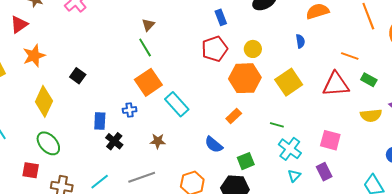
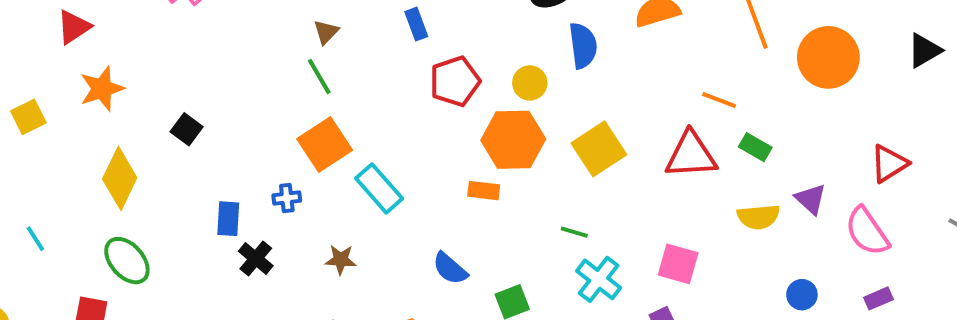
blue rectangle: (221, 17) -> (416, 24), moved
blue semicircle: (300, 41) -> (583, 46), moved, size x1.6
orange rectangle: (234, 116) -> (484, 191), moved, turned 49

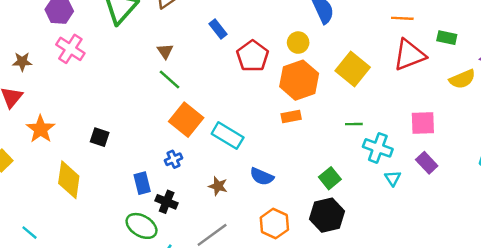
orange line: (719, 100) -> (402, 18), moved
brown star: (341, 260) -> (218, 186), turned 30
green ellipse: (127, 261) -> (142, 226), moved
blue semicircle: (450, 268) -> (262, 177), moved

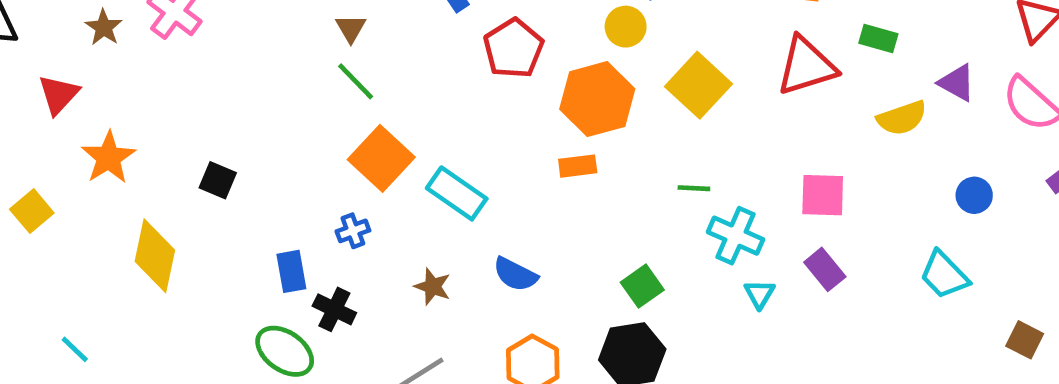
yellow circle: (298, 43) -> (626, 27), moved
brown star: (22, 62) -> (104, 27), moved, turned 30

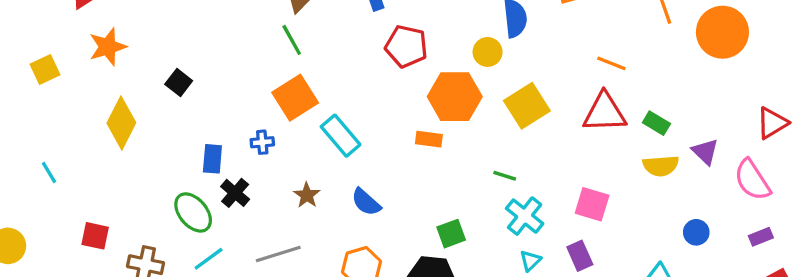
green rectangle: (878, 39) -> (656, 123), moved
red pentagon: (513, 48) -> (406, 46), turned 30

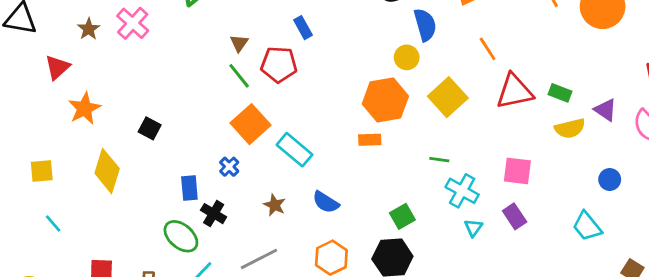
red pentagon: (406, 46) -> (279, 64), moved
orange line: (611, 63) -> (488, 49), moved, turned 45
yellow square: (45, 69) -> (42, 171), moved, turned 30
blue cross: (262, 142) -> (229, 167), turned -30

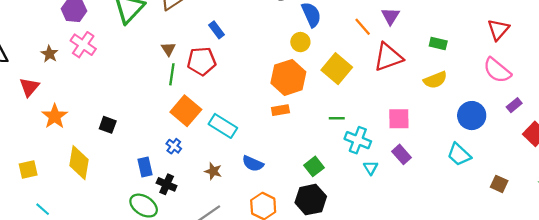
green line: (239, 76) -> (172, 74), turned 55
green rectangle: (560, 93) -> (438, 43), moved
purple triangle: (605, 110) -> (390, 16), moved, turned 36
blue circle: (610, 179) -> (472, 116), size x1.6

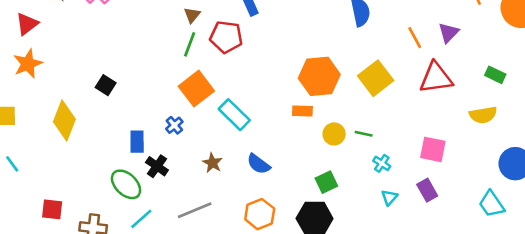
yellow circle: (300, 42) -> (334, 134), moved
orange star: (55, 116) -> (28, 64), moved
cyan cross: (358, 140) -> (382, 163), size x0.6

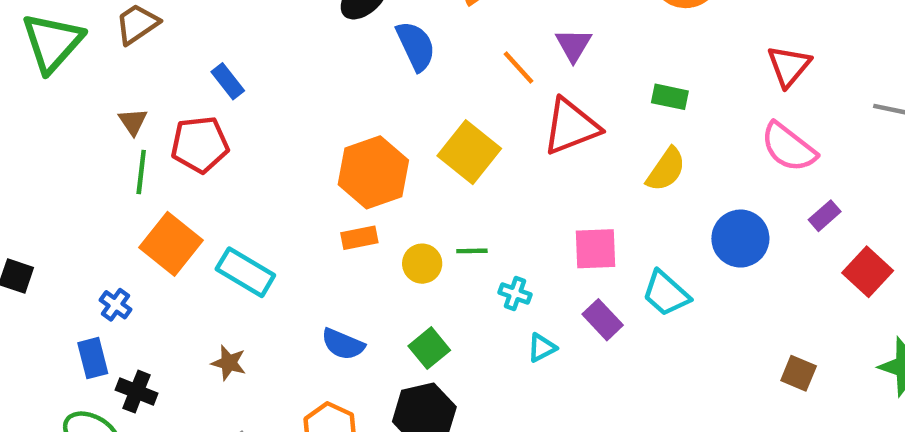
yellow semicircle: (483, 115) -> (666, 170), turned -32
blue cross: (174, 125) -> (116, 305), moved
blue semicircle: (259, 164) -> (343, 344), moved
cyan triangle: (389, 197) -> (542, 348), turned 36
cyan trapezoid: (491, 204) -> (666, 294), moved

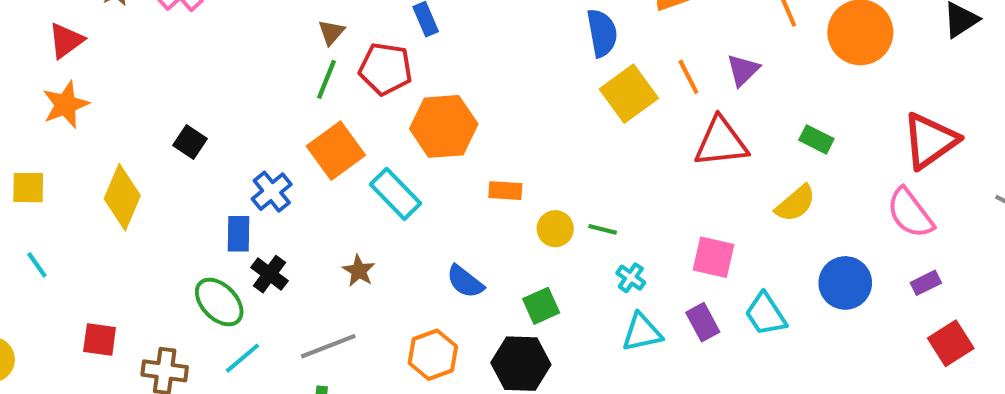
red triangle: (789, 66) -> (930, 141), size x1.4
yellow square: (469, 152) -> (629, 94), moved
orange hexagon: (373, 172) -> (444, 126), moved
blue cross: (116, 305) -> (272, 192), size x1.4
cyan triangle: (542, 348) -> (642, 333), size x1.5

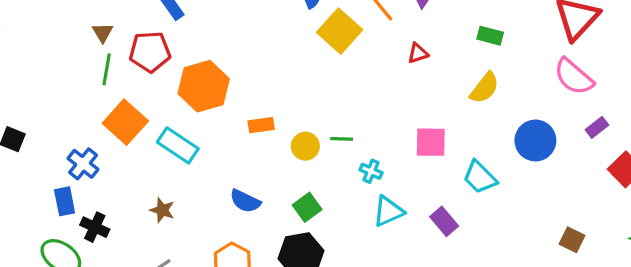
red triangle: (721, 142) -> (418, 53), size x0.5
purple rectangle: (703, 322) -> (444, 221), moved

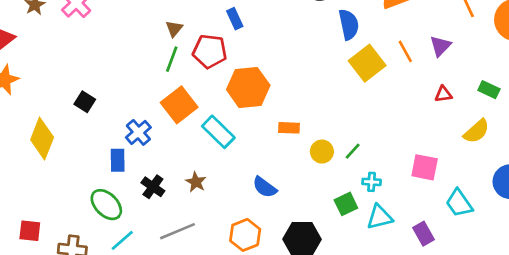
red triangle: (418, 53) -> (443, 94), moved
green line: (342, 139) -> (353, 151), turned -60
cyan cross: (371, 171) -> (372, 182), turned -30
green square: (307, 207) -> (346, 204), moved
black cross: (95, 227) -> (153, 187), moved

